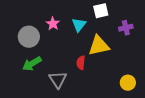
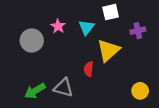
yellow triangle: (99, 46) -> (108, 50), turned -30
green arrow: (32, 64) -> (35, 91), moved
gray triangle: (58, 80) -> (63, 88), turned -42

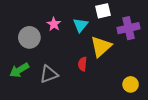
purple cross: (138, 31) -> (129, 28), size x1.5
gray triangle: (63, 88) -> (49, 74), moved, turned -36
green arrow: (35, 91) -> (19, 70), moved

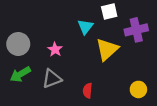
pink star: (54, 24) -> (55, 49), moved
gray circle: (29, 37) -> (18, 44), moved
red semicircle: (83, 64) -> (88, 91), moved

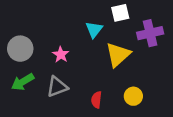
yellow circle: (138, 89) -> (133, 96), moved

